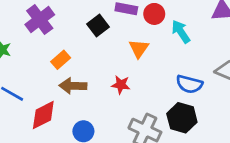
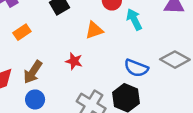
orange triangle: (139, 49) -> (94, 30), turned 30
brown arrow: (73, 86) -> (33, 72), moved, turned -65

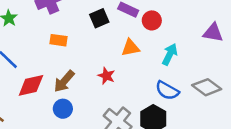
cyan arrow: (134, 19) -> (170, 54), moved, turned 45
orange rectangle: (22, 32) -> (59, 40), turned 35

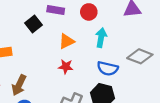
red circle: (152, 20) -> (89, 12), moved
red star: (106, 76) -> (66, 67), moved

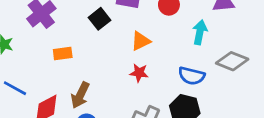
cyan arrow: (101, 38) -> (200, 32), moved

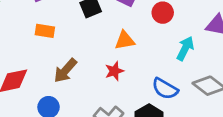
red star: (139, 73) -> (114, 71), turned 30
brown arrow: (80, 95) -> (65, 70), moved

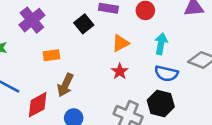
cyan arrow: (185, 48) -> (161, 44), moved
brown arrow: (65, 70) -> (65, 85), moved

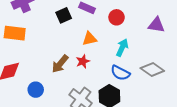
orange rectangle: (51, 55) -> (15, 33), moved, size x1.5
brown arrow: (65, 85) -> (60, 64), moved

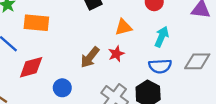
gray diamond: (152, 69) -> (197, 61), turned -35
blue semicircle: (120, 73) -> (160, 66), turned -30

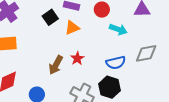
orange triangle: (123, 27) -> (72, 28), moved
cyan arrow: (162, 37) -> (118, 29), moved, turned 96

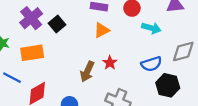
black square: (50, 17) -> (57, 24), moved
black hexagon: (110, 87) -> (168, 85), moved

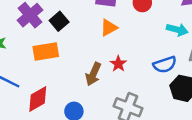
cyan arrow: (151, 28) -> (177, 30), moved
orange rectangle: (32, 53) -> (46, 51), moved

